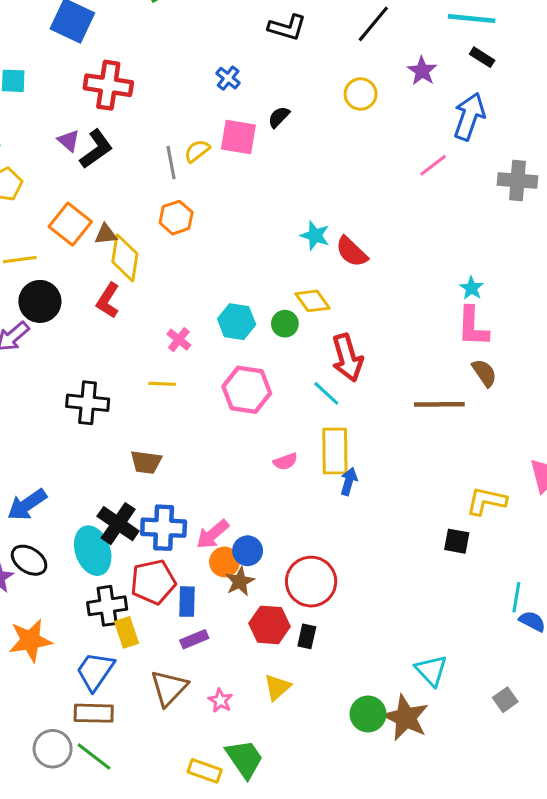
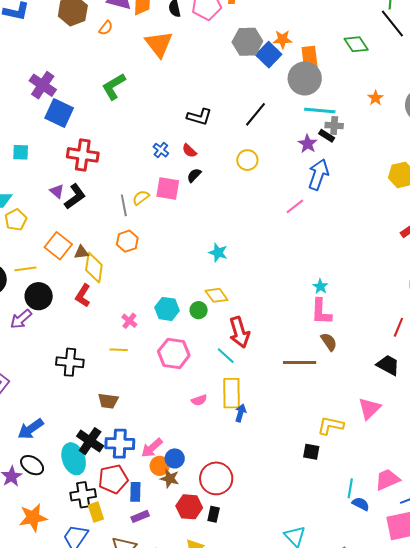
purple star: (422, 71) -> (308, 144), moved
gray cross: (518, 180) -> (334, 126), moved, size x0.7
red semicircle: (352, 252) -> (189, 151), moved, size x0.7
brown star: (240, 581) -> (170, 478), turned -30

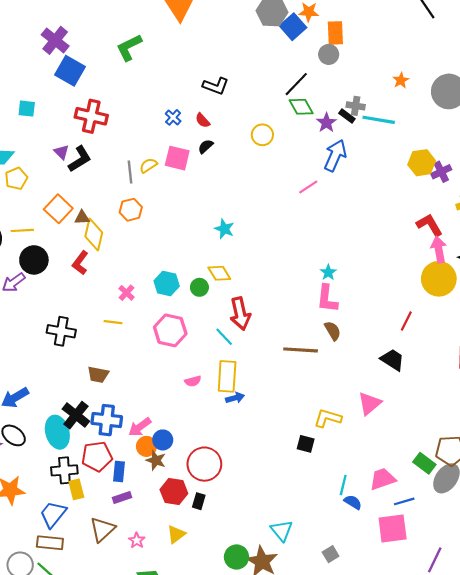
green diamond: (356, 44) -> (301, 107), moved
gray circle: (305, 78) -> (329, 54), size x0.6
cyan line: (320, 111) -> (379, 120), moved
black line: (256, 114) -> (296, 84), moved
blue arrow: (241, 413) -> (235, 398), turned 54

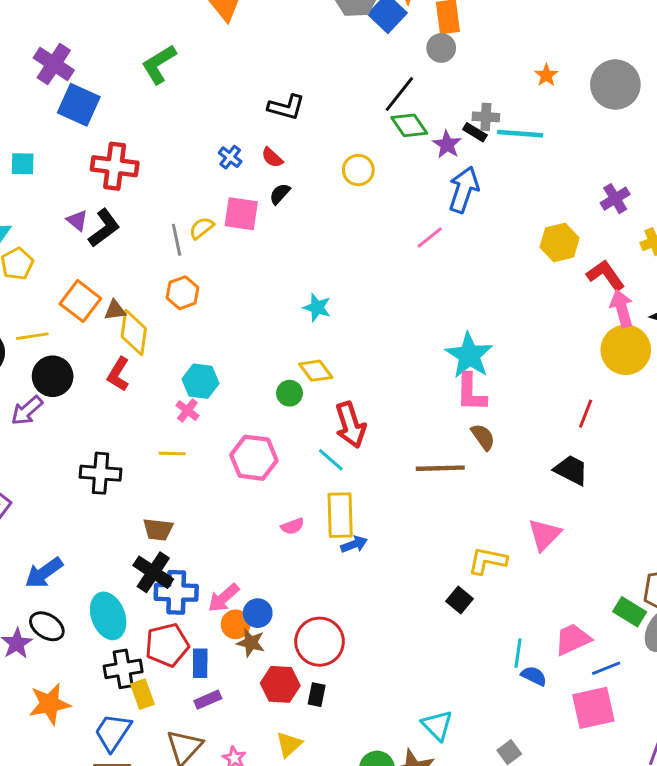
yellow hexagon: (422, 163) -> (560, 242), moved
cyan star: (328, 272) -> (469, 355), size x2.0
cyan hexagon: (167, 284) -> (200, 381), moved
black cross: (76, 415) -> (153, 572), moved
black square: (306, 444) -> (460, 600), turned 30

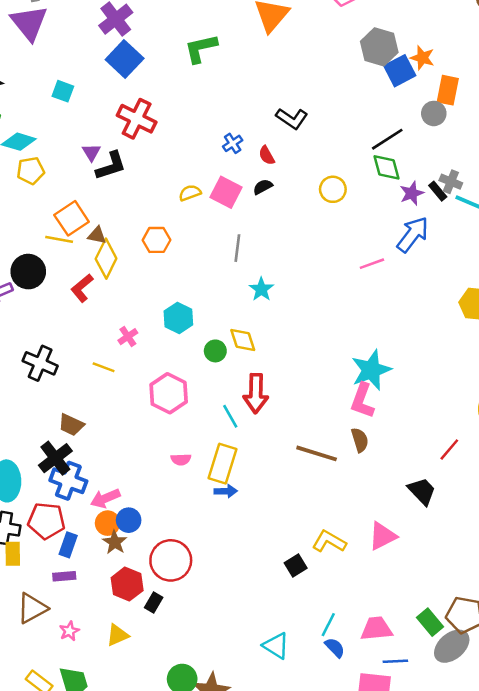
gray line: (177, 240) -> (237, 248), moved
yellow line: (32, 336) -> (59, 239), moved
cyan hexagon: (200, 381) -> (178, 318), moved
cyan triangle: (437, 725) -> (276, 646), moved, turned -32

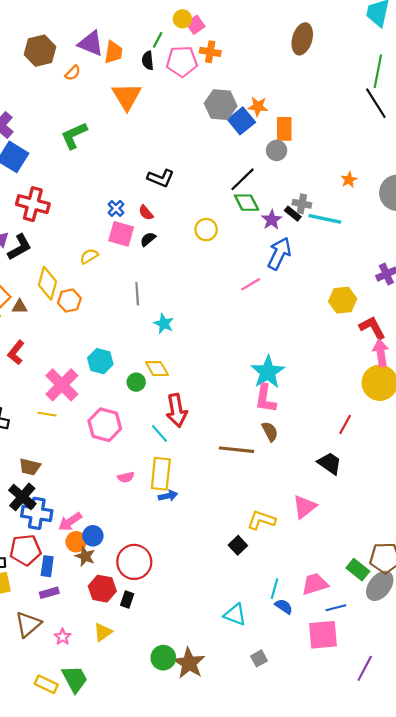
pink square: (226, 192) -> (121, 234), moved
yellow diamond: (106, 259) -> (47, 283), moved
pink cross: (128, 337) -> (62, 385), size x2.0

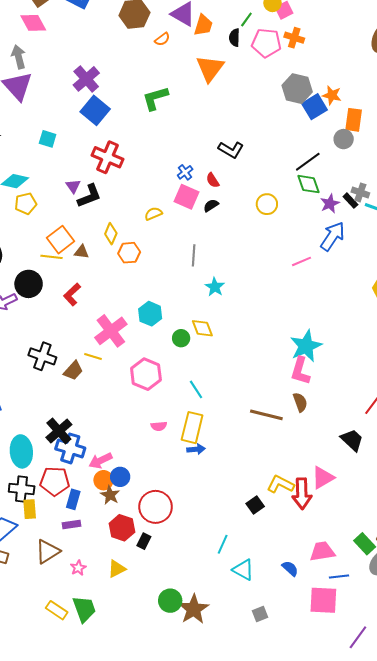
yellow diamond: (47, 283) -> (111, 234), size x0.7
red arrow: (177, 410) -> (302, 494), moved
brown trapezoid: (30, 467) -> (73, 371), moved, turned -70
cyan line: (275, 589) -> (223, 544), moved

